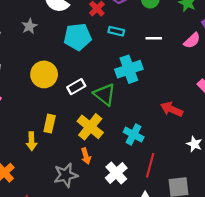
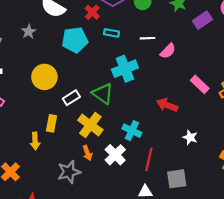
pink semicircle: (192, 41) -> (168, 51), moved
white rectangle: (76, 87) -> (71, 98), moved
white cross: (116, 173) -> (115, 155), moved

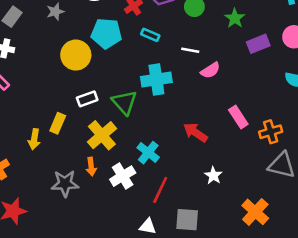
yellow circle: (44, 77) -> (76, 55), moved

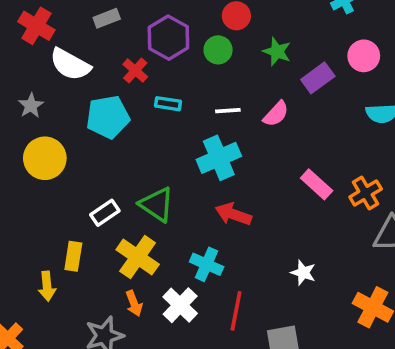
yellow circle: (76, 55) -> (45, 158), moved
pink semicircle: (210, 70) -> (276, 114), moved
cyan cross: (156, 79) -> (219, 158), moved
red arrow: (195, 132) -> (233, 214), moved

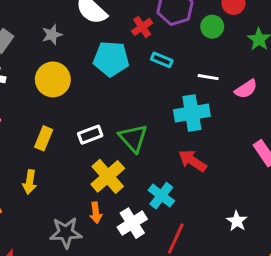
yellow rectangle: (73, 256) -> (44, 138), moved

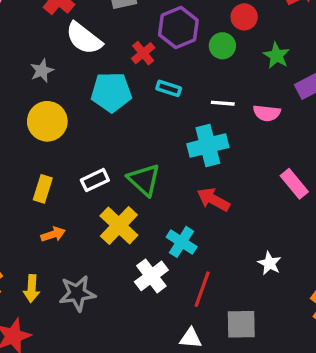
pink semicircle: (246, 89) -> (267, 113), turned 45
yellow arrow: (30, 182) -> (32, 289), moved
orange arrow: (96, 213) -> (53, 234), moved, turned -96

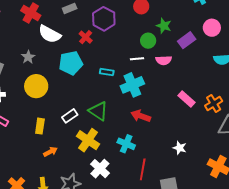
green circle: (222, 46) -> (148, 41), moved
cyan rectangle: (169, 88) -> (107, 72), moved
white cross: (151, 276) -> (100, 169), moved

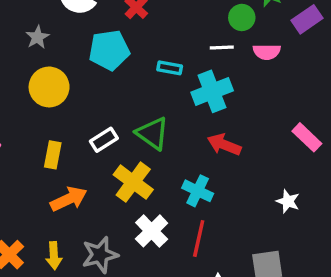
pink rectangle: (186, 99) -> (307, 137), moved
orange arrow: (50, 152) -> (69, 199), size x1.5
red line: (143, 169) -> (199, 239), moved

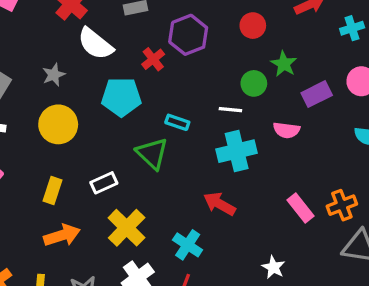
pink semicircle: (267, 52) -> (286, 130), moved
cyan cross: (212, 91) -> (237, 151), moved
green triangle: (153, 133) -> (152, 154), moved

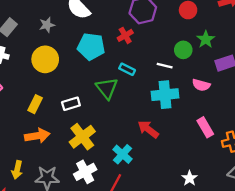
red cross: (153, 59) -> (125, 35), moved
pink rectangle: (301, 208) -> (205, 127), moved
white star: (273, 267) -> (190, 178), moved

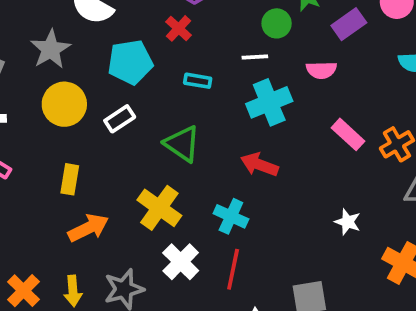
gray star: (47, 25) -> (51, 49), size x1.5
green triangle: (107, 88) -> (182, 144), moved
white rectangle: (71, 104) -> (120, 119), moved

